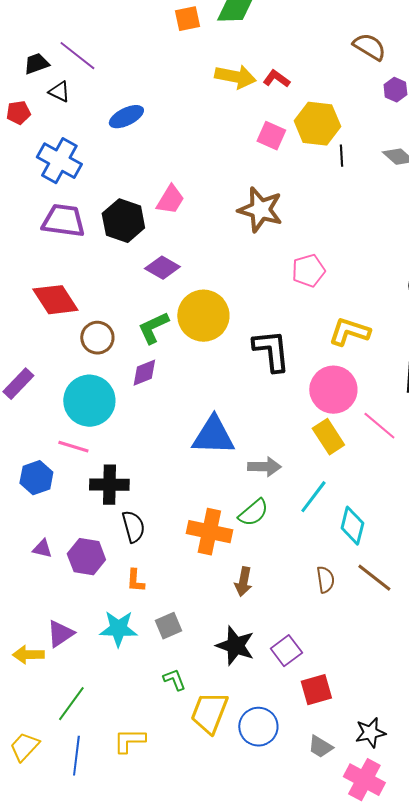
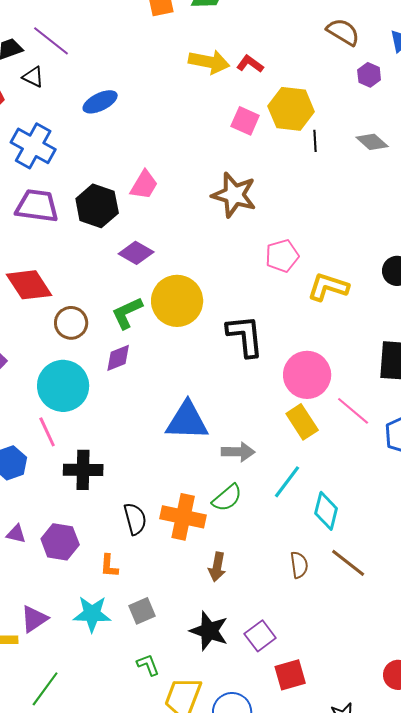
yellow L-shape: (349, 332) -> (328, 287), moved
pink line: (73, 447) -> (47, 432), turned 48
black semicircle: (133, 527) -> (135, 519), moved

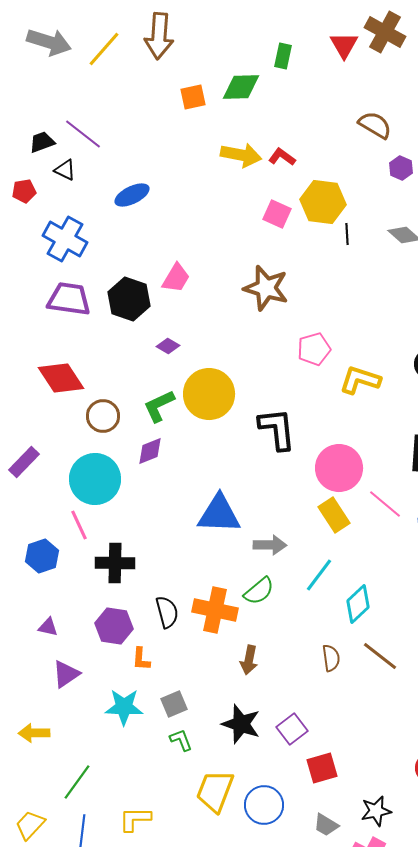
purple diamond: (136, 253) -> (168, 346), size x0.7
cyan diamond: (326, 511) -> (358, 604), turned 33
purple hexagon: (60, 542) -> (114, 626), moved
purple triangle: (34, 619) -> (66, 674), moved
green L-shape: (148, 665) -> (181, 740), moved

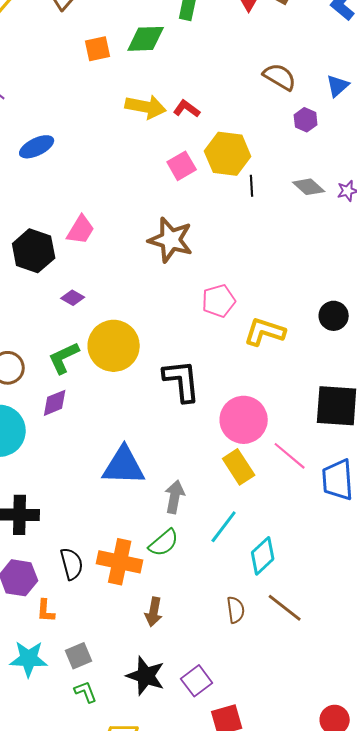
pink square: (277, 214) -> (182, 166), turned 36
gray arrow: (270, 545) -> (175, 497), turned -80

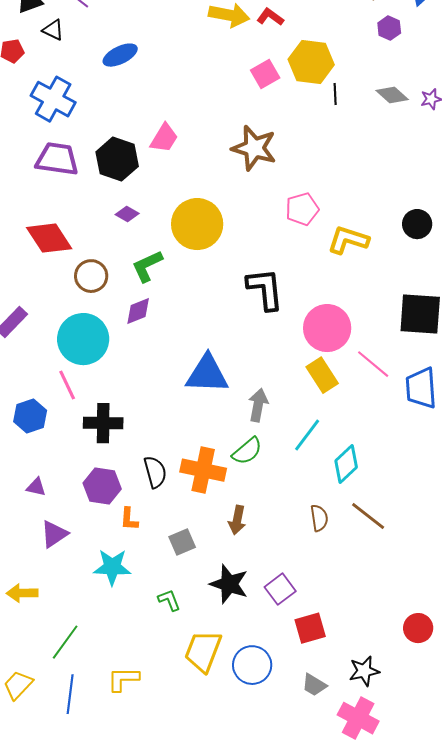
purple diamond: (73, 298) -> (127, 214), moved
yellow circle: (114, 346) -> (197, 224), moved
gray square: (79, 656) -> (182, 542), moved

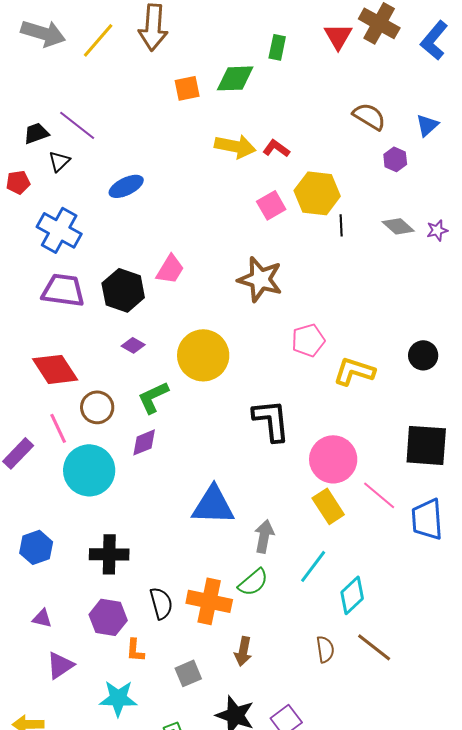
black triangle: (53, 30) -> (59, 161), turned 50
pink line: (67, 385) -> (58, 428), moved

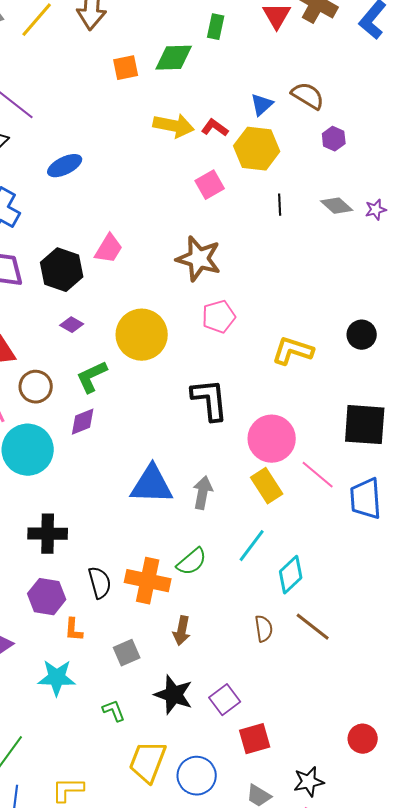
blue triangle: (427, 125) -> (262, 105), moved
yellow hexagon: (317, 193) -> (257, 149), moved
pink pentagon: (308, 340) -> (219, 317), moved
gray arrow: (264, 536) -> (203, 493), moved

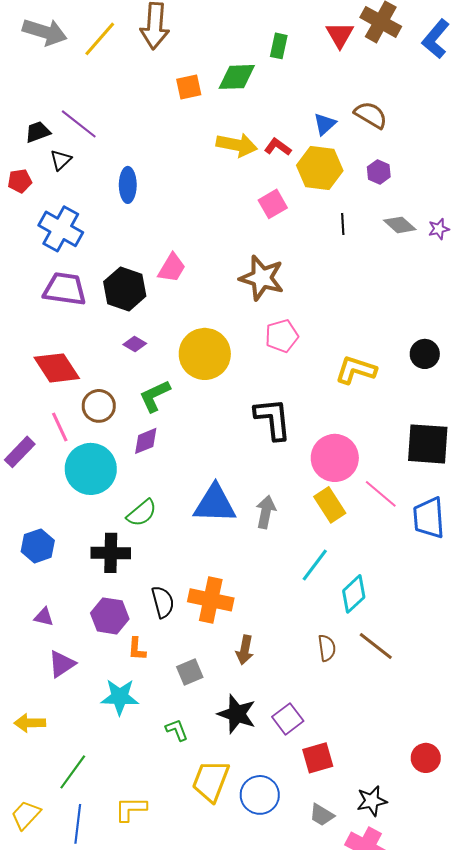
purple hexagon: (334, 139) -> (379, 172), moved
blue ellipse: (65, 166) -> (128, 185), turned -64
green semicircle: (192, 562) -> (142, 513), moved

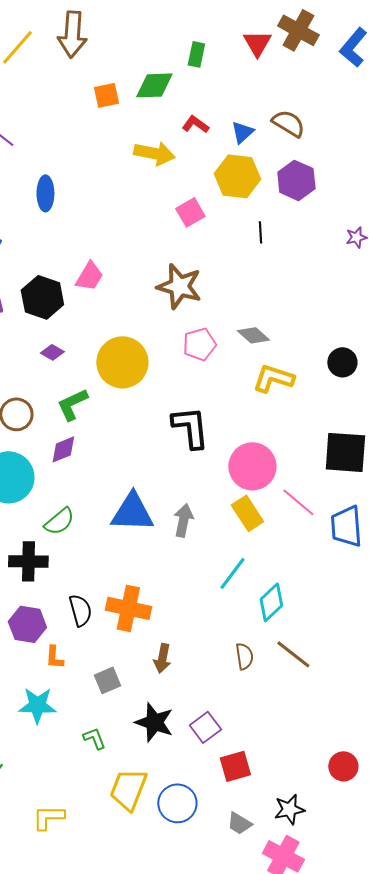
red L-shape: (278, 147) -> (195, 124), moved
purple hexagon: (379, 172) -> (296, 180), size x1.6
gray diamond: (400, 225) -> (253, 335), moved

